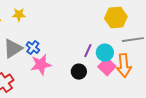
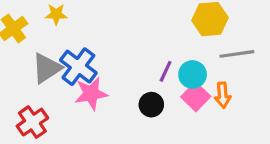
blue cross: (33, 48) -> (78, 67), size x1.6
orange arrow: (124, 66) -> (223, 95), size x0.7

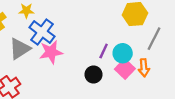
gray line: (237, 54) -> (154, 39), turned -55
blue cross: (78, 67) -> (42, 32), moved
pink star: (91, 94) -> (51, 52), moved

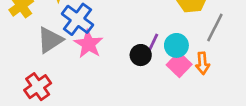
pink star: (51, 52) -> (88, 44), turned -30
black circle: (93, 75) -> (141, 55), moved

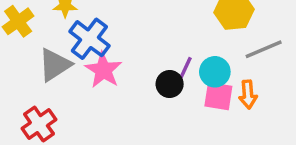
gray line: (215, 28) -> (264, 49), turned 40
pink square: (179, 65) -> (218, 96), turned -35

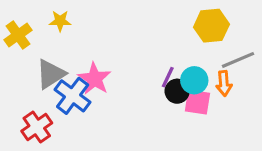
blue cross: (89, 39) -> (73, 96), moved
black circle: (170, 84) -> (177, 91), moved
orange arrow: (248, 94) -> (224, 83), moved

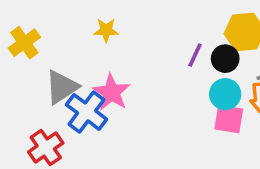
yellow star: (60, 21) -> (106, 30), moved
purple line: (168, 77) -> (195, 55), moved
black circle: (177, 91) -> (225, 59), moved

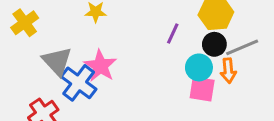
black circle: (225, 59) -> (214, 44), moved
gray triangle: (62, 87) -> (57, 61), turned -40

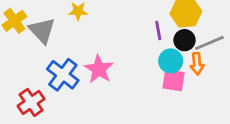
purple line: (173, 34) -> (158, 30), moved, turned -36
gray triangle: (57, 61) -> (42, 30), moved
pink star: (100, 66) -> (99, 69), moved

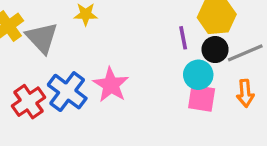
orange arrow: (197, 64) -> (245, 93), moved
red cross: (31, 102) -> (28, 102), moved

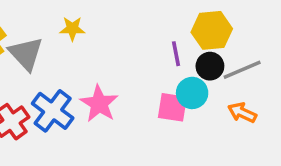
orange arrow: (245, 93) -> (242, 113), turned 120
pink square: (202, 98) -> (172, 107), moved

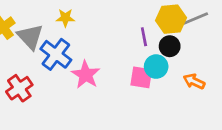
gray line: (242, 70) -> (194, 19), moved
blue cross: (53, 111) -> (56, 54), moved

